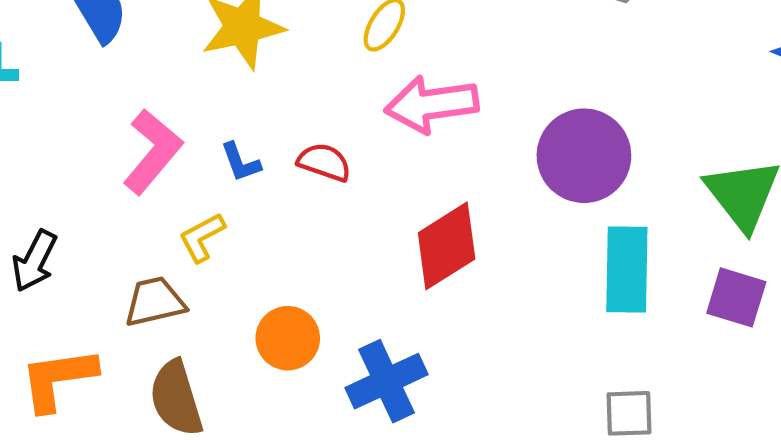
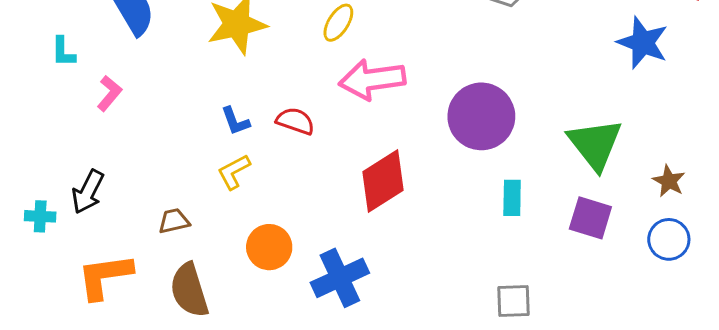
pink L-shape: (153, 151) -> (109, 93), moved, size x0.6
yellow L-shape: (202, 237) -> (234, 172), moved
cyan rectangle: (627, 269) -> (512, 198), size x0.6
brown trapezoid: (155, 302) -> (174, 221), size x0.7

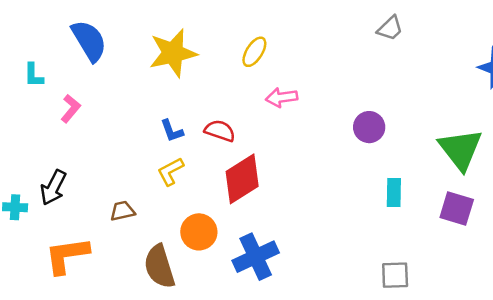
pink arrow: (372, 80) -> (282, 97), size x0.6
purple circle: (481, 116) -> (369, 127), size x0.6
red diamond: (383, 181) -> (242, 179), moved
brown semicircle: (189, 290) -> (159, 266), moved

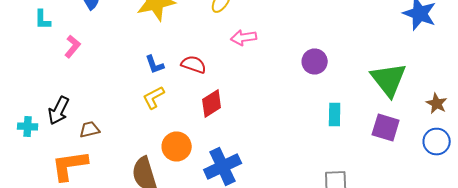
red diamond: (242, 179) -> (212, 104), size x0.7
brown trapezoid: (122, 211) -> (90, 130), moved

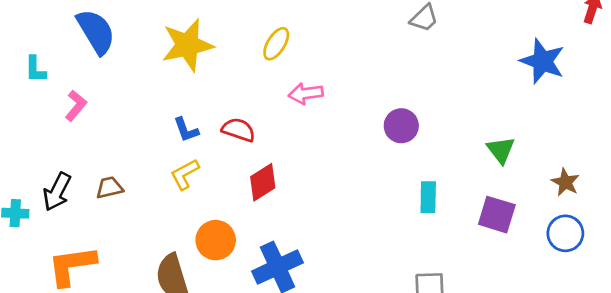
green triangle: (389, 80) -> (501, 150), size x0.6
brown trapezoid: (90, 130) -> (109, 188), moved

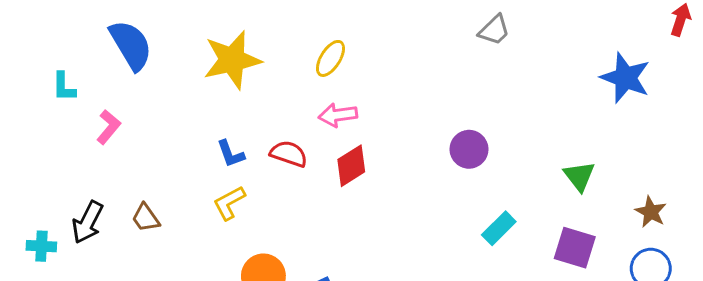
pink arrow: (306, 93) -> (338, 115), moved
red diamond: (263, 182) -> (351, 166), moved
brown trapezoid: (109, 188) -> (146, 218), turned -112
cyan rectangle: (428, 197) -> (499, 228), turned 44

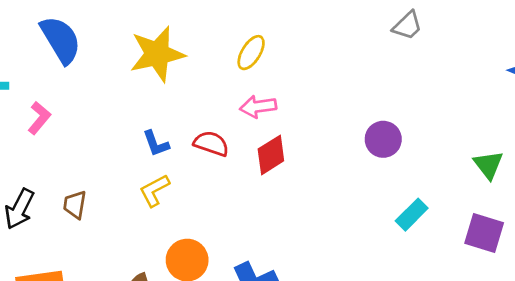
brown trapezoid: (146, 218) -> (75, 205), turned 44

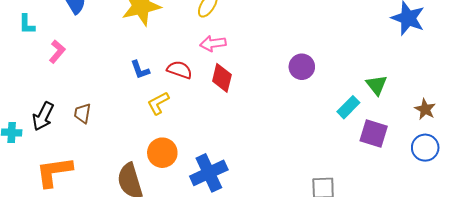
red diamond: (271, 155) -> (222, 78), turned -44
yellow L-shape: (154, 190) -> (158, 103), moved
cyan rectangle: (412, 215) -> (348, 107), moved

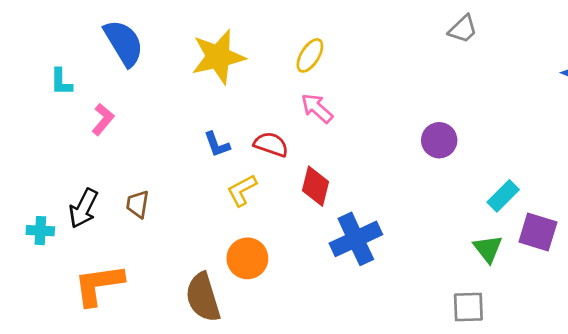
pink arrow: (213, 43) -> (317, 108), turned 50
red diamond: (222, 78) -> (316, 186), moved
green triangle: (377, 85) -> (488, 249), moved
blue cross: (209, 173) -> (356, 239), moved

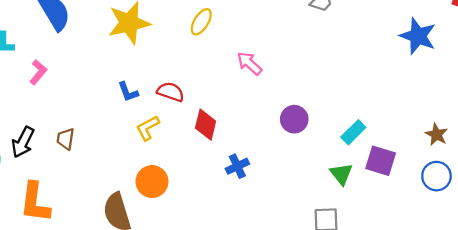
pink arrow: (317, 108) -> (249, 63), moved
purple circle: (439, 140) -> (294, 119), moved
blue cross: (356, 239) -> (237, 166), size x0.6
orange L-shape: (99, 285) -> (35, 202), turned -75

